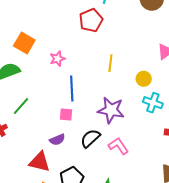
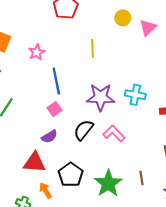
yellow circle: (144, 79) -> (123, 18), moved
cyan cross: (153, 103) -> (135, 95), moved
pink square: (66, 115) -> (55, 109), turned -32

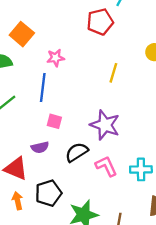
blue line: (56, 81) -> (43, 88), moved
cyan cross: (135, 95) -> (141, 169), moved, turned -30
pink square: (55, 109) -> (54, 121), turned 32

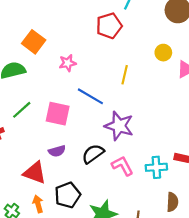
blue line: (43, 88) -> (90, 96), moved, turned -64
pink square: (54, 121) -> (58, 114), moved, size x1.6

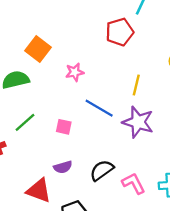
pink square: (58, 114) -> (64, 127), size x0.6
purple star: (119, 126) -> (138, 122), moved

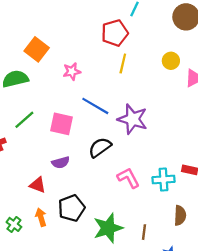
yellow line: (136, 85) -> (123, 63), moved
pink square: (64, 127) -> (61, 124), size x1.5
black semicircle: (102, 170) -> (100, 147), moved
red triangle: (39, 191) -> (38, 185), size x0.7

